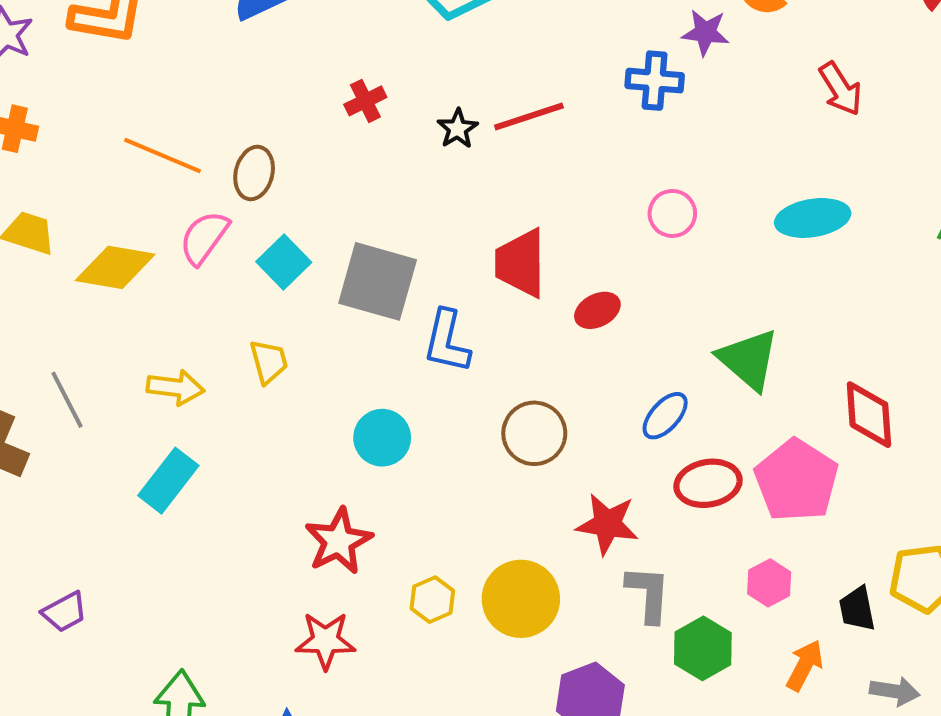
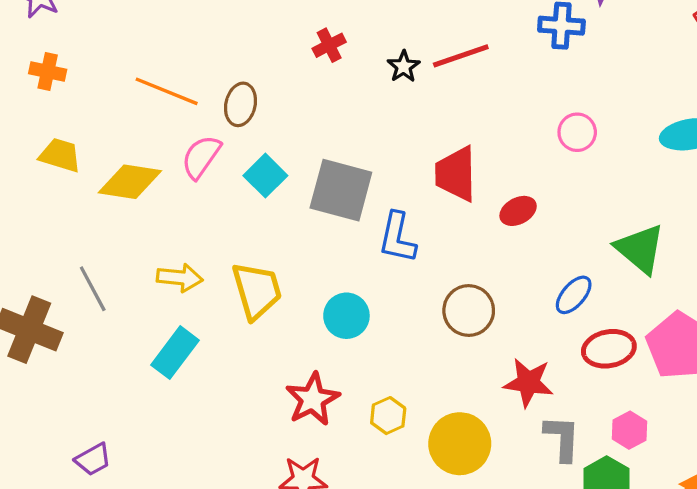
yellow trapezoid: (269, 362) -> (257, 291), moved, size x1.6
pink hexagon: (769, 583) -> (629, 430), moved
yellow hexagon: (432, 600) -> (388, 416), moved

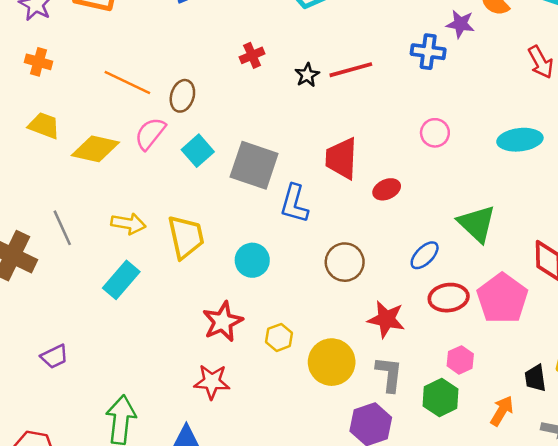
gray L-shape: (562, 438) -> (389, 374), moved

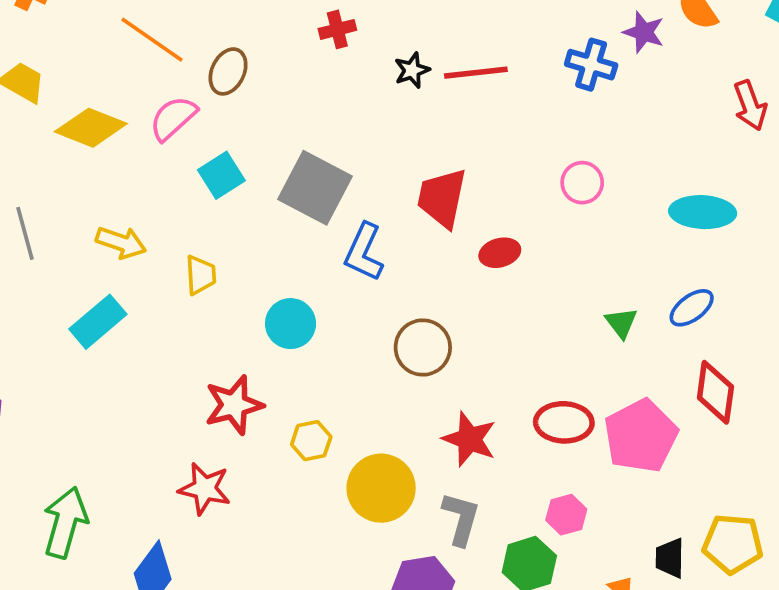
cyan square: (198, 151) -> (221, 175), moved
green triangle: (477, 224) -> (621, 323), size x0.6
yellow trapezoid: (186, 237) -> (201, 275), size x0.6
blue ellipse: (425, 255) -> (692, 308), moved

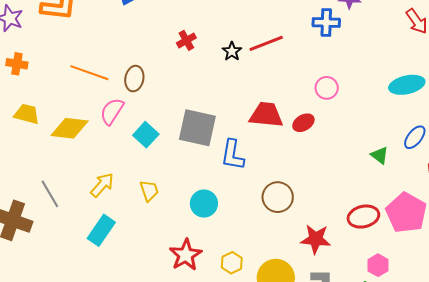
pink circle: (582, 183) -> (327, 88), moved
red trapezoid: (442, 198) -> (266, 115), turned 99
yellow arrow: (121, 243) -> (102, 185), turned -52
red ellipse: (500, 253) -> (303, 123), moved

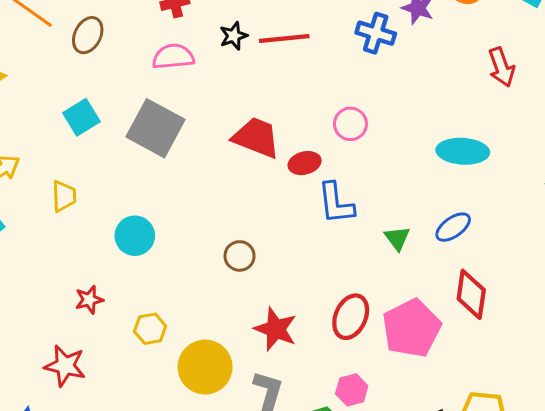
pink semicircle: (112, 111) -> (173, 57), moved, turned 36
blue L-shape: (233, 155) -> (336, 203), moved, turned -32
brown circle: (278, 197) -> (240, 256), size x0.7
red ellipse: (363, 217) -> (351, 317), turned -68
red star: (186, 255) -> (89, 300), size x0.6

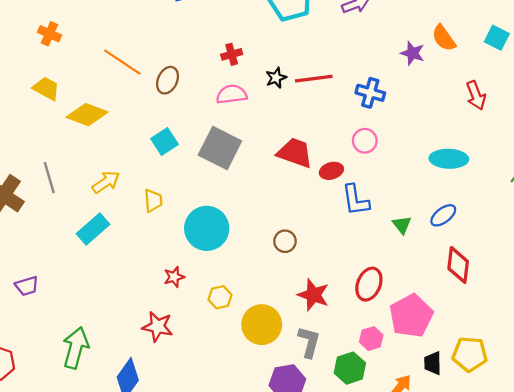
blue cross: (376, 33) -> (370, 93), moved
cyan circle: (135, 236) -> (207, 228), size x1.5
pink pentagon: (412, 328) -> (411, 316), moved

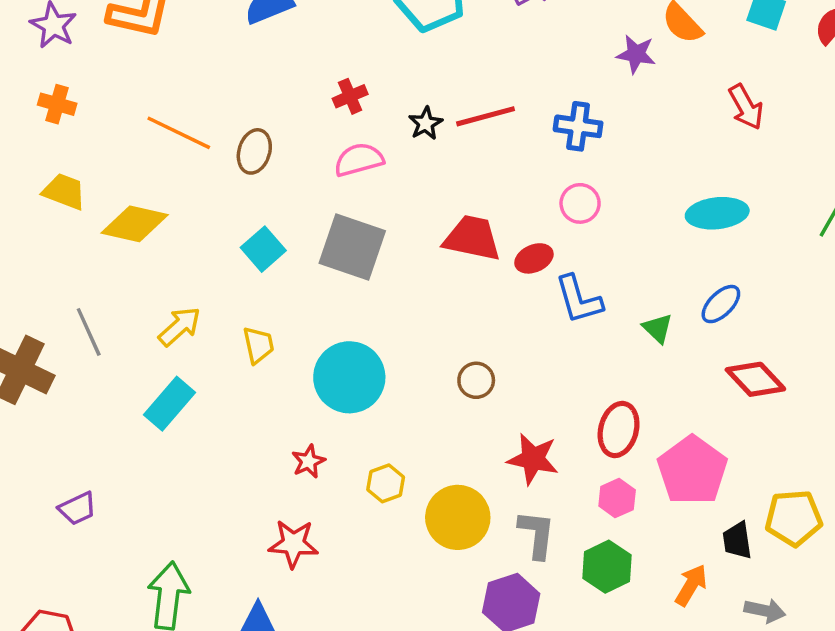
red diamond: (458, 265) -> (755, 379), turned -42
pink hexagon: (371, 339) -> (617, 498), moved

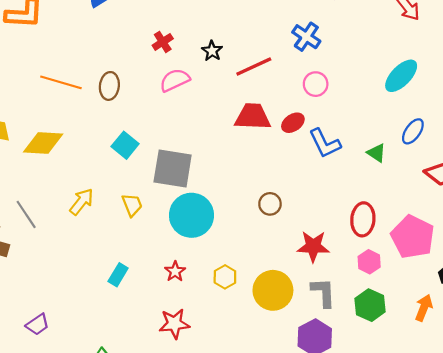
red line: (486, 116) -> (254, 66), moved
blue cross: (578, 126) -> (306, 37), turned 36
cyan ellipse: (717, 213) -> (401, 76), turned -30
gray square: (352, 247) -> (173, 169), moved
cyan rectangle: (169, 404) -> (118, 275), moved, size x0.7

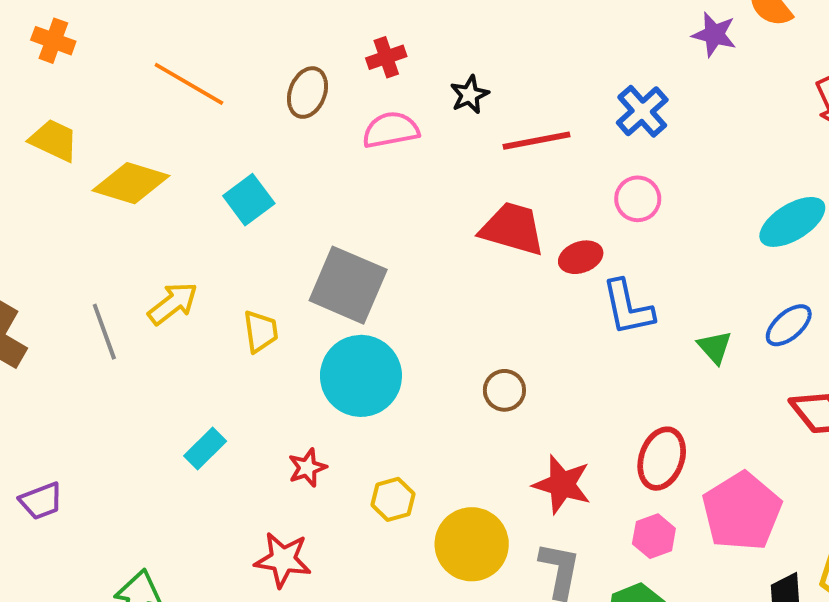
brown ellipse: (109, 86) -> (307, 93), moved
cyan square: (125, 145) -> (249, 200), moved
gray line: (26, 214) -> (104, 332), moved

